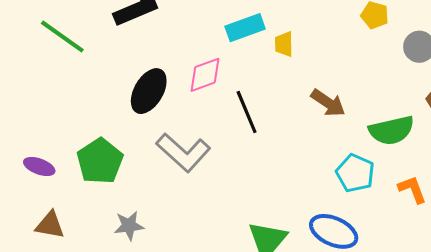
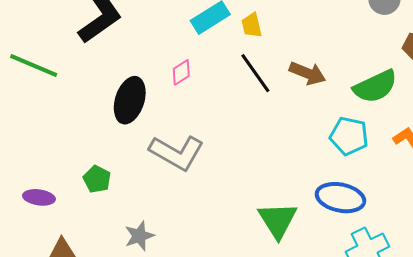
pink diamond: (205, 75) -> (181, 72), size x0.7
black line: (247, 112) -> (255, 73), moved
green pentagon: (100, 161) -> (97, 179), size x0.6

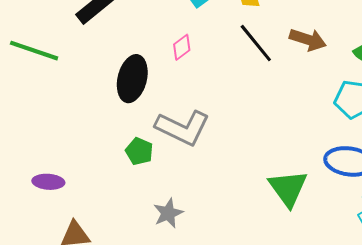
green pentagon: (97, 179) -> (139, 151), moved
gray star: (139, 236) -> (168, 213), moved

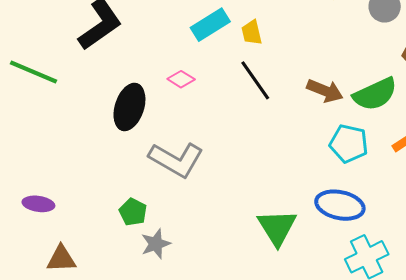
brown arrow: (308, 40) -> (325, 91), moved
pink diamond: (182, 47) -> (181, 79), turned 64
green pentagon: (139, 151) -> (133, 212), moved

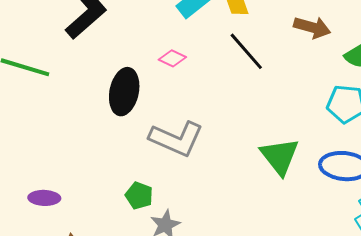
brown arrow: (325, 91) -> (312, 27), moved
green triangle: (277, 227) -> (280, 156), moved

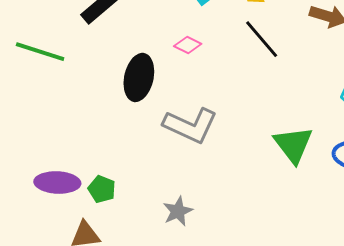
green pentagon: (139, 196) -> (102, 189), moved
purple ellipse: (44, 198) -> (57, 183), size x1.4

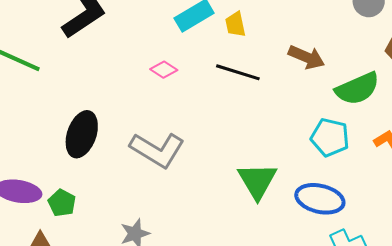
black line: (262, 39) -> (238, 72), turned -39
black ellipse: (139, 77) -> (82, 134), moved

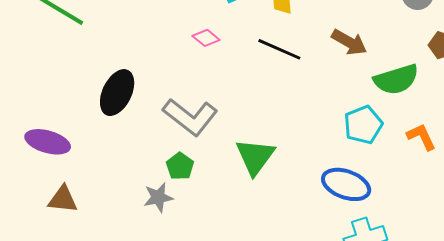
cyan pentagon: (330, 137) -> (363, 125), turned 30
green triangle: (257, 181) -> (255, 157), moved
green pentagon: (62, 203) -> (180, 166), moved

